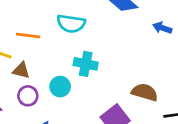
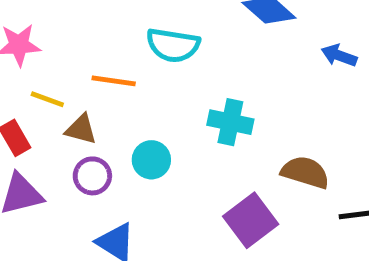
orange line: (28, 35) -> (114, 81), moved
cyan cross: (86, 64) -> (230, 122), moved

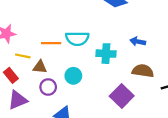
cyan semicircle: (173, 45) -> (77, 39), moved
blue arrow: (339, 55) -> (138, 42), moved

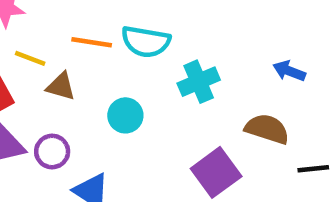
blue arrow: (138, 42) -> (289, 71), moved
cyan cross: (106, 54) -> (199, 82), turned -36
purple circle: (48, 87) -> (52, 151), moved

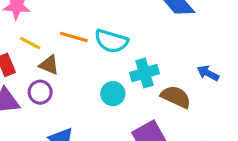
cyan circle: (125, 115) -> (113, 94), moved
brown semicircle: (267, 129) -> (176, 97), moved
purple circle: (52, 151) -> (40, 92), moved

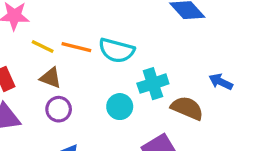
yellow line: (30, 43) -> (43, 46), moved
purple circle: (40, 92) -> (59, 109), moved

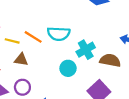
orange line: (76, 47) -> (33, 37), turned 30
purple circle: (59, 109) -> (22, 87), moved

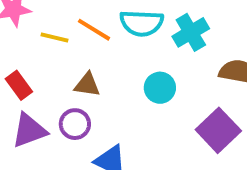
cyan cross: (86, 50) -> (191, 32), moved
brown triangle: (21, 59) -> (87, 85), moved

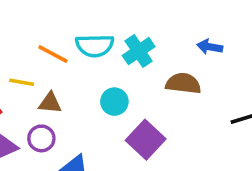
yellow line: (54, 38) -> (22, 82), moved
purple square: (218, 130) -> (146, 140), moved

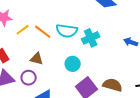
yellow line: (22, 82) -> (23, 30), moved, turned -56
brown semicircle: (183, 83) -> (113, 85), moved

